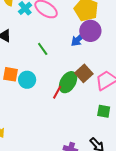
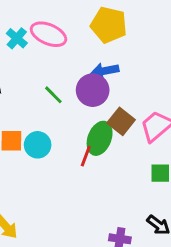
purple circle: (90, 31) -> (93, 90), moved
blue arrow: (79, 39) -> (105, 71), turned 42

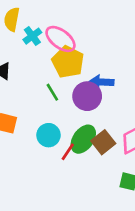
yellow pentagon: (109, 25) -> (68, 62), moved
brown square: (121, 121) -> (103, 142), moved
cyan circle: (38, 145) -> (48, 135), moved

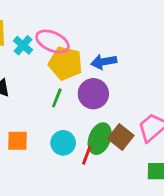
blue arrow: (102, 82) -> (104, 62), moved
green line: (52, 92) -> (57, 98), turned 66

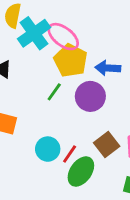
cyan cross: (23, 45) -> (34, 33), size x1.6
green ellipse: (100, 139) -> (81, 171), moved
cyan circle: (63, 143) -> (48, 149), moved

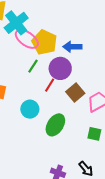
pink ellipse: (63, 37) -> (27, 39), moved
brown square: (107, 144) -> (75, 92), moved
red line: (70, 154) -> (50, 85), moved

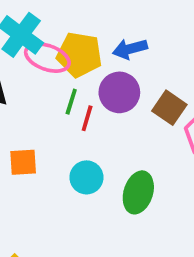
red line: (50, 85) -> (87, 118), moved
brown square: (75, 92) -> (169, 108), moved

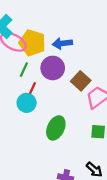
red line: (87, 118) -> (32, 89), moved
cyan circle: (86, 177) -> (27, 103), moved

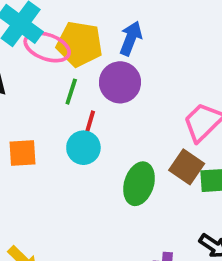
blue arrow: (62, 43) -> (131, 38), turned 126
brown square: (81, 81) -> (187, 167), moved

